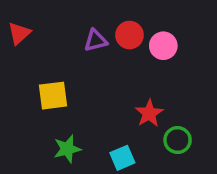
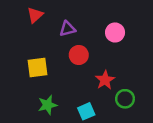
red triangle: (19, 33) -> (35, 15), moved
red circle: (129, 35) -> (79, 55), moved

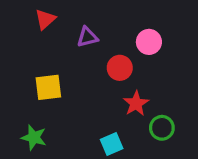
red circle: (79, 55) -> (120, 68), moved
green star: (47, 105) -> (34, 138), moved, turned 30

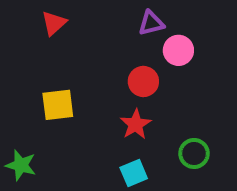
purple triangle: (87, 37) -> (151, 23), moved
red star: (136, 103) -> (136, 124), moved
green star: (34, 138) -> (21, 165), moved

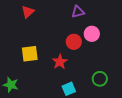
pink circle: (178, 50) -> (92, 34), moved
red star: (136, 124) -> (60, 62), moved

